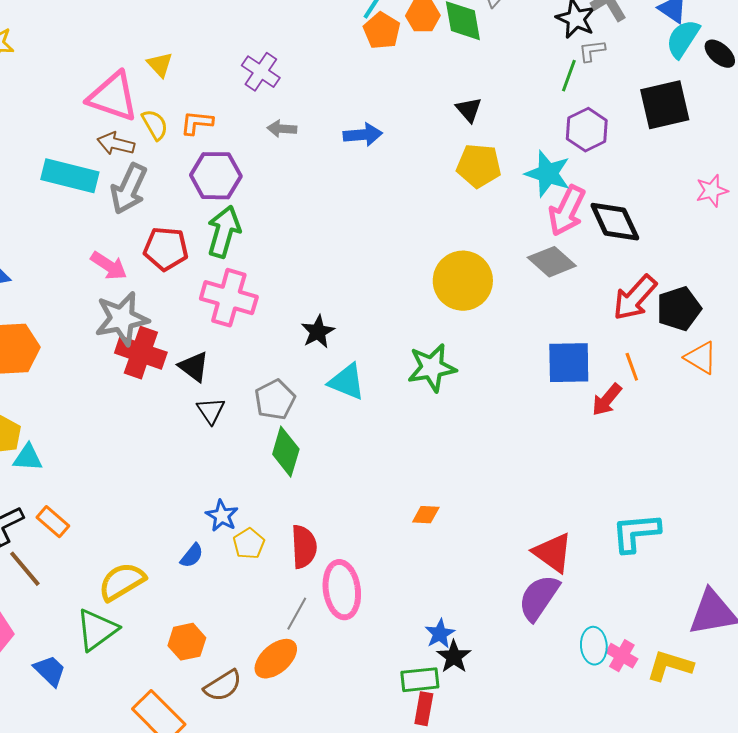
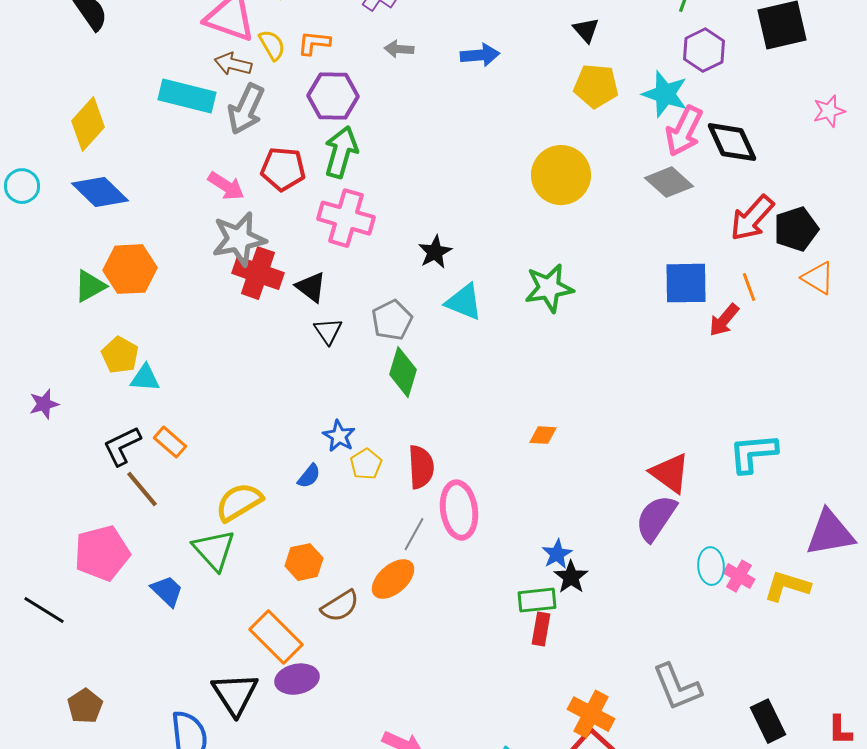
yellow circle: (463, 281) -> (561, 175), moved
green triangle: (97, 630) -> (214, 550), turned -36

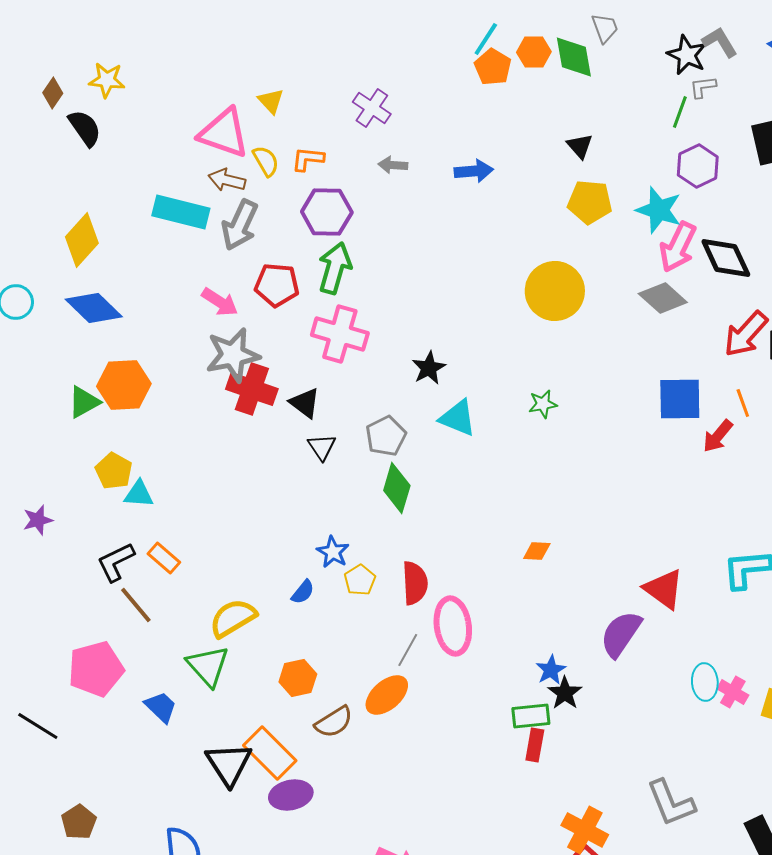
green star: (549, 288) -> (543, 404), size x0.6
purple semicircle: (656, 518) -> (621, 634), moved
black triangle: (235, 694) -> (229, 764), moved

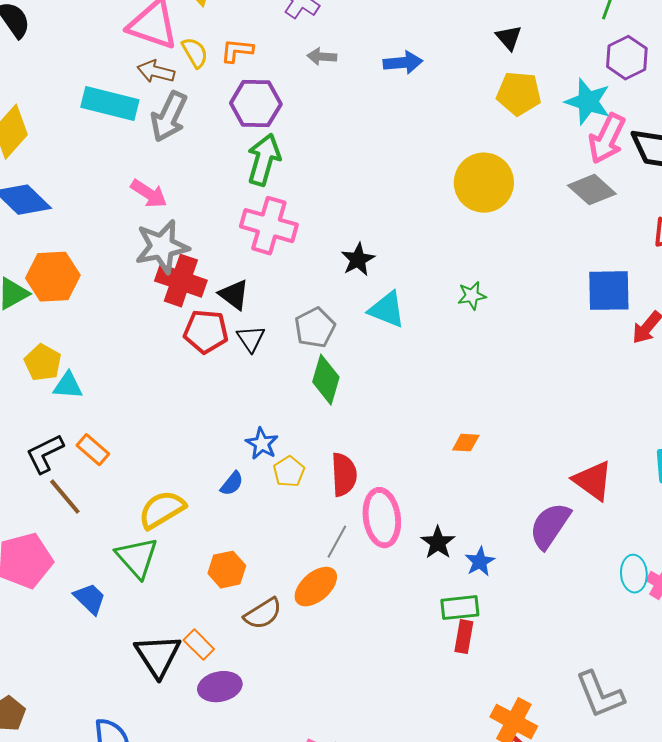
red pentagon: (277, 285) -> (206, 332), moved
black star: (565, 693) -> (438, 543), moved
orange rectangle: (270, 753) -> (199, 645), size x0.6

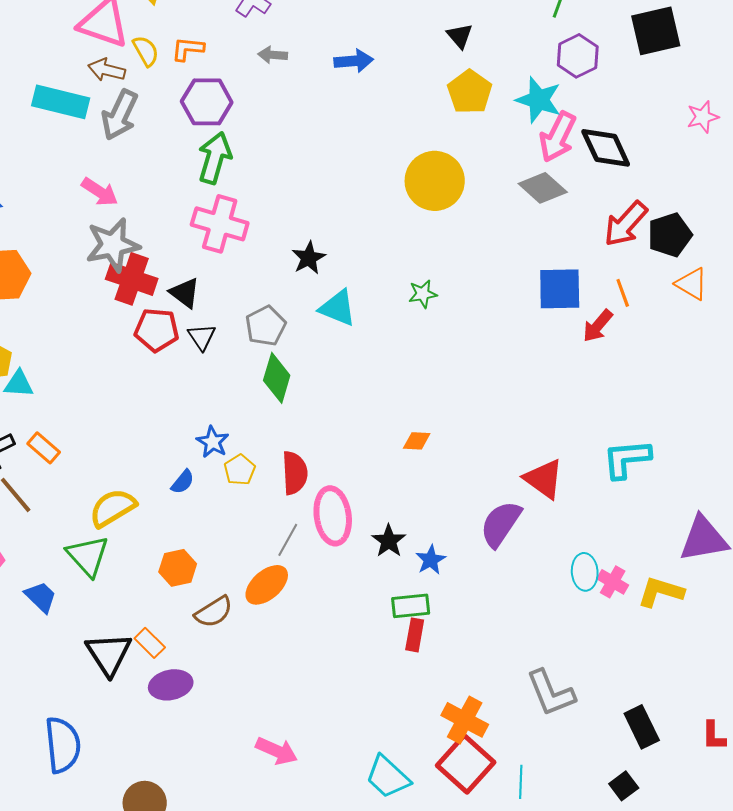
yellow pentagon: (519, 94) -> (470, 92), turned 30

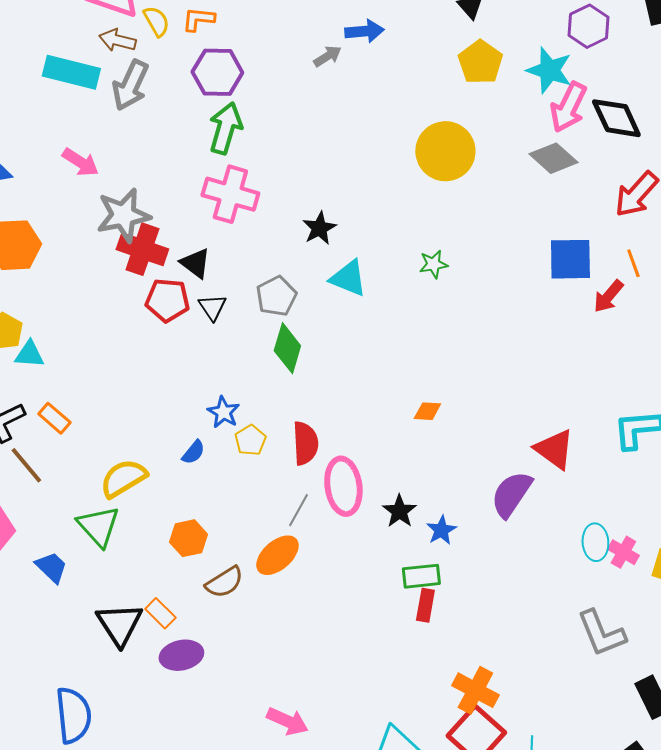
gray arrow: (273, 55) -> (327, 56), moved, turned 144
pink arrow: (100, 192) -> (80, 162), moved
gray L-shape: (551, 693) -> (601, 633), moved

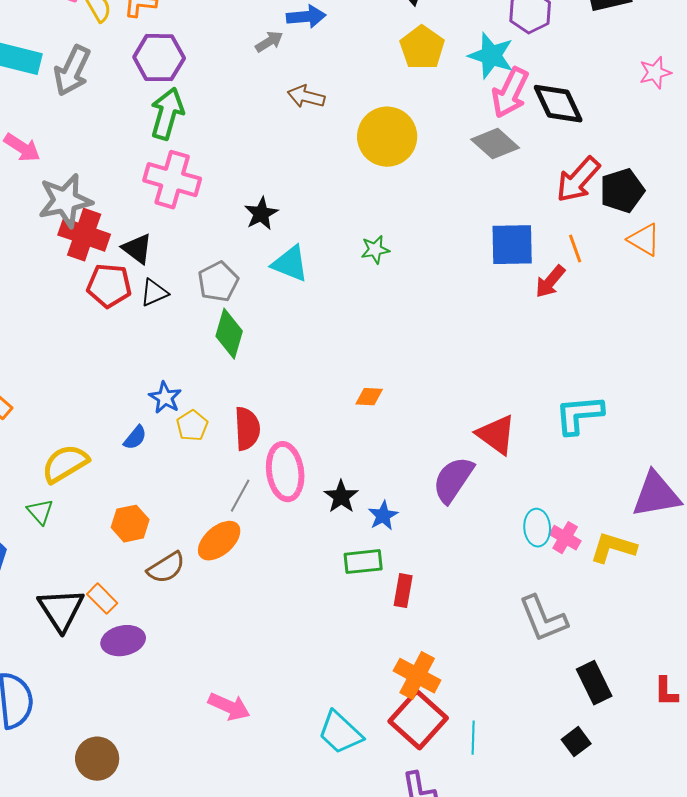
brown arrow: (117, 40) -> (306, 97), moved
black triangle: (212, 307) -> (154, 293), turned 40
green triangle: (98, 526) -> (40, 512), size x0.6
red rectangle: (425, 605) -> (403, 591), moved

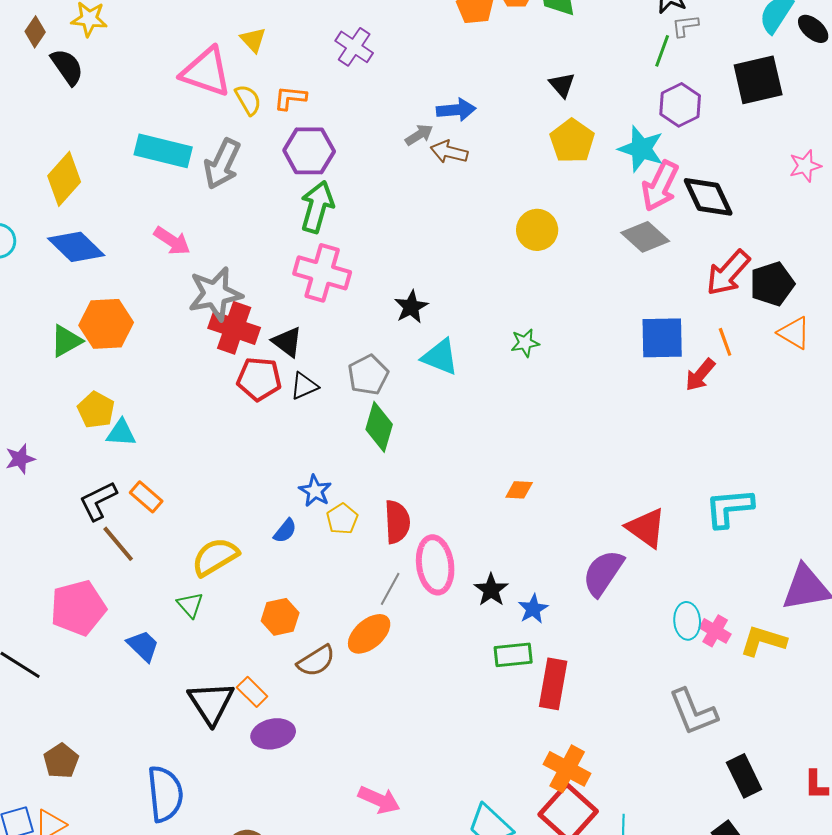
brown arrow: (306, 97) -> (449, 152), moved
yellow circle: (387, 137) -> (537, 230), size x0.7
red rectangle: (403, 591) -> (553, 684), size x1.5

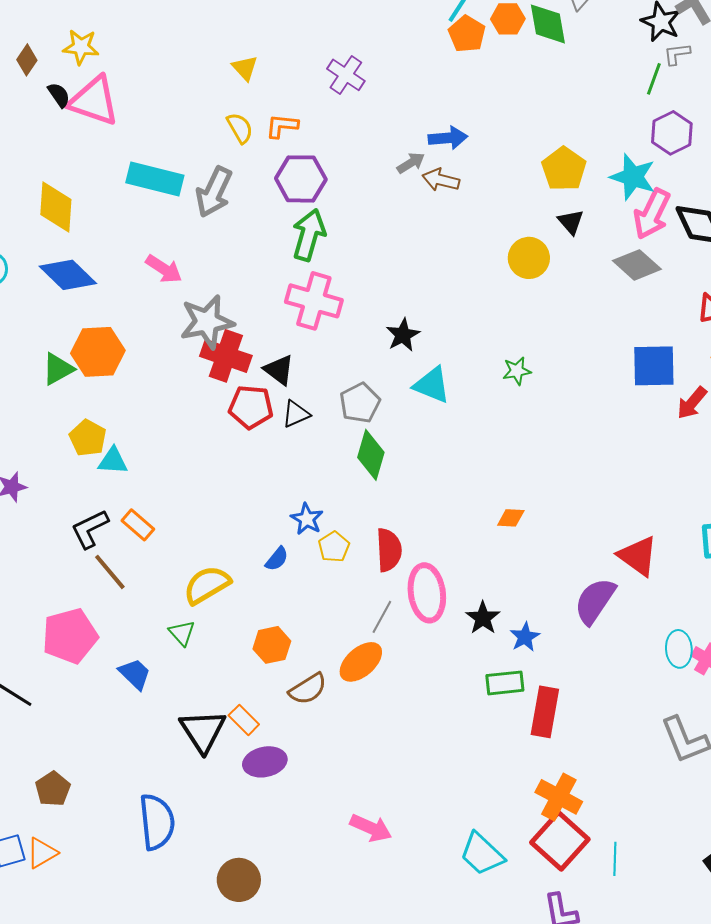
black semicircle: (67, 67) -> (59, 95), size x0.7
pink triangle: (206, 72) -> (94, 101), moved
black triangle: (562, 85) -> (571, 222), moved
yellow diamond: (64, 179) -> (56, 207), turned -38

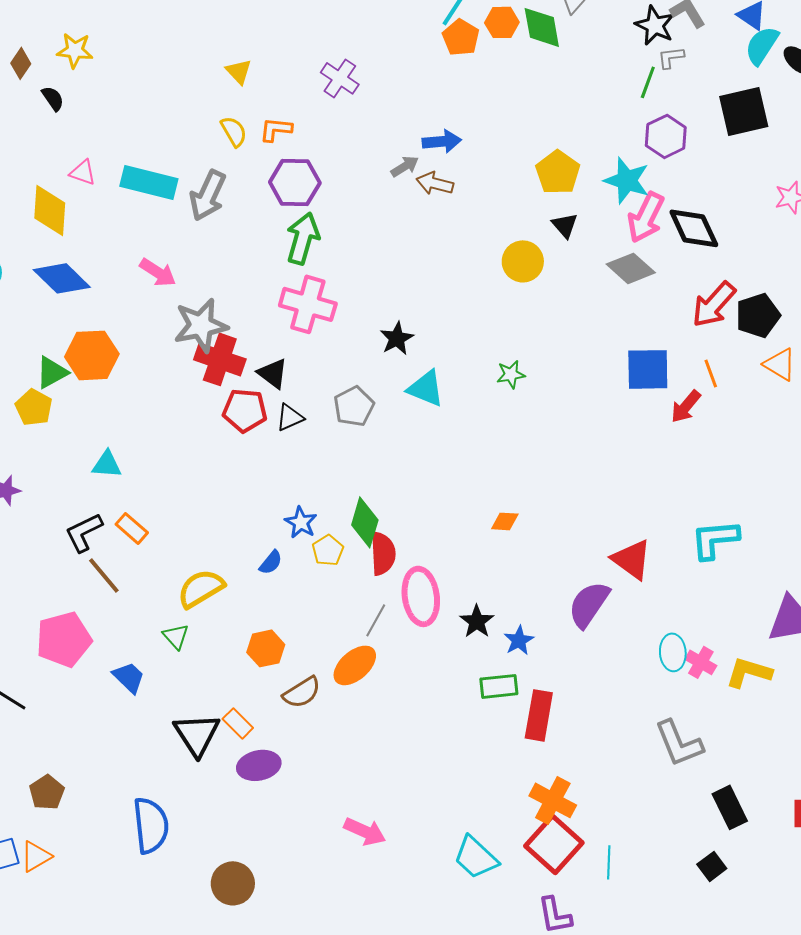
pink triangle: (94, 101) -> (83, 172), moved, size x0.5
yellow pentagon: (88, 438) -> (34, 407), moved
green diamond: (371, 455) -> (365, 522), moved

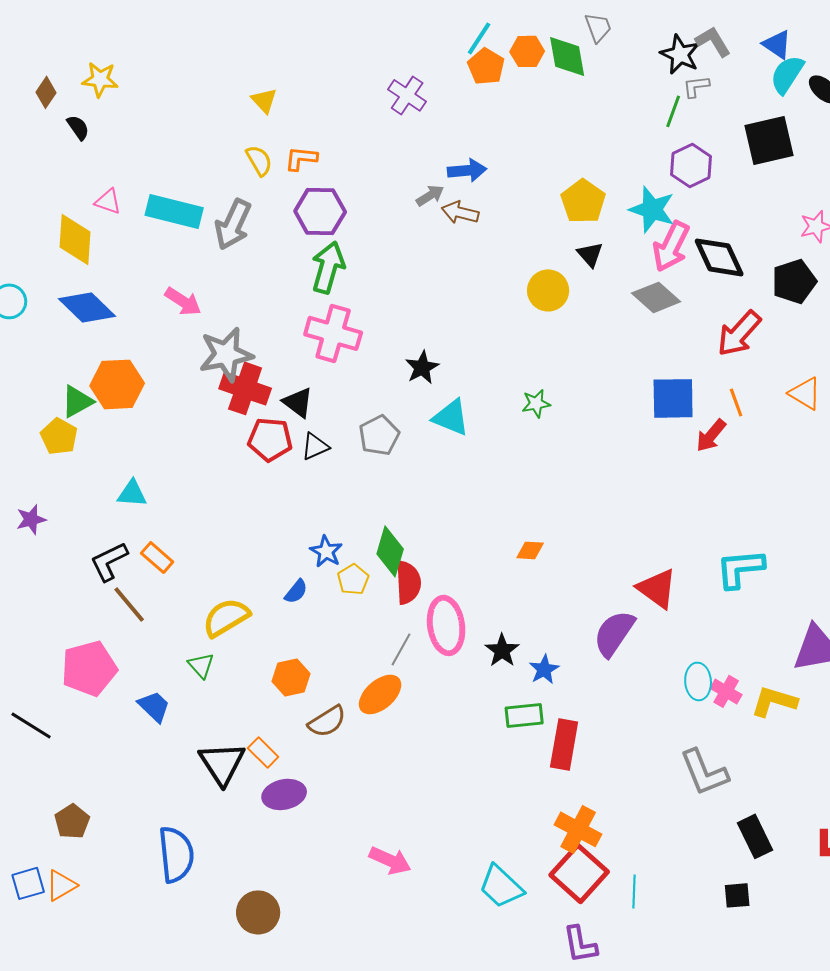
purple cross: (340, 78) -> (407, 95), moved
black pentagon: (758, 315) -> (794, 281), moved
black square: (712, 866) -> (737, 895), turned 32

